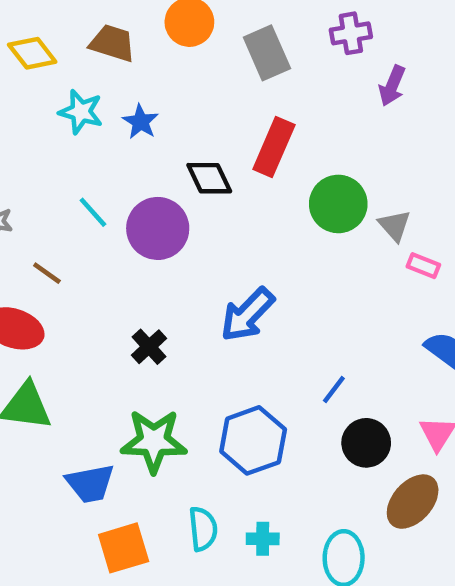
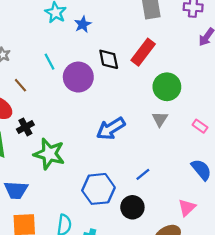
gray triangle: (395, 226) -> (160, 119), moved
black cross: (149, 347) -> (25, 127), moved
green star: (154, 441) -> (49, 154), moved
black circle: (366, 443) -> (132, 207), moved

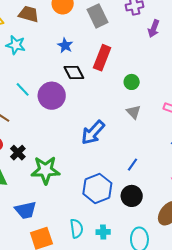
blue star: (83, 24) -> (65, 45), moved
green circle: (167, 87) -> (132, 82), size x0.6

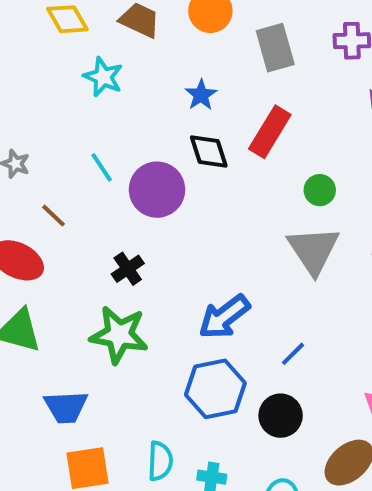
gray triangle: (134, 112) -> (313, 250), size x1.8
blue arrow: (93, 133) -> (224, 317), moved
black cross: (18, 153) -> (128, 269), moved

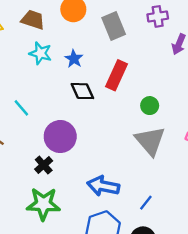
cyan star: (103, 77) -> (40, 53), moved
purple circle: (157, 190) -> (60, 137), moved
blue arrow: (224, 317) -> (103, 186), turned 56

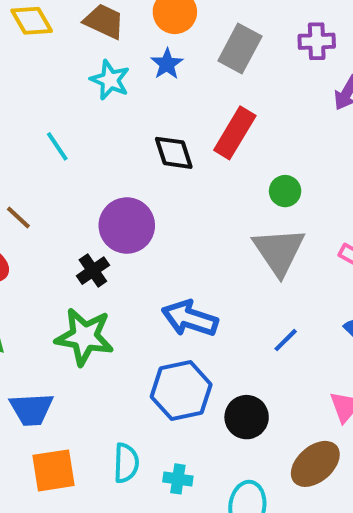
gray rectangle: (114, 26) -> (240, 49), turned 44
blue star: (74, 59) -> (167, 64), moved
cyan line: (21, 108) -> (57, 146), moved
blue line: (146, 203) -> (286, 340), moved

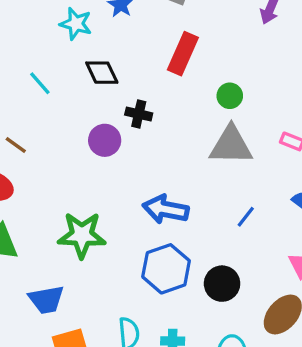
black diamond: (174, 153) -> (102, 73), moved
purple circle: (127, 226) -> (105, 140), size x0.7
gray triangle: (279, 251) -> (231, 145), turned -48
black cross: (93, 271) -> (139, 114), moved, turned -35

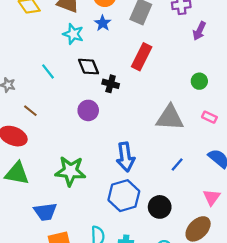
green circle: (230, 96) -> (199, 81), moved
black cross: (139, 114) -> (111, 84), moved
blue arrow: (166, 209) -> (125, 157), turned -112

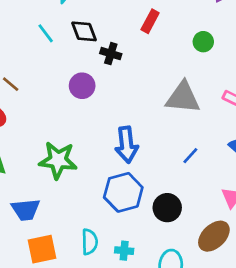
red rectangle: (142, 57) -> (150, 21), size x0.7
cyan line: (48, 71) -> (46, 33), moved
green circle: (199, 81) -> (203, 42), moved

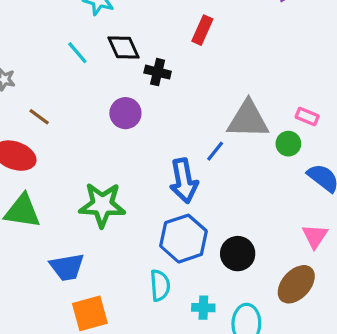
green circle: (203, 42) -> (288, 144), moved
blue line: (190, 156) -> (215, 151), moved
cyan semicircle: (90, 242) -> (160, 285), moved
cyan cross: (124, 251) -> (203, 308), moved

